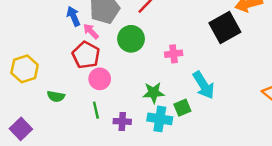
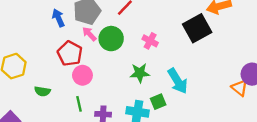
pink arrow: (91, 31) -> (89, 34), moved
pink cross: (174, 54) -> (150, 41), moved, turned 35
green star: (154, 93) -> (140, 73), moved

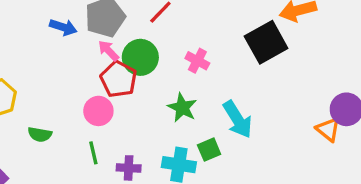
blue arrow: (58, 18) -> (63, 27), turned 132
red pentagon: (70, 53) -> (119, 79), moved
green star: (140, 73) -> (182, 108), turned 30

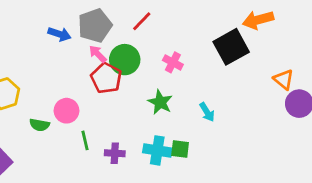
pink circle: (98, 111) -> (66, 111), moved
cyan arrow: (238, 119) -> (207, 112), size x0.6
orange triangle: (328, 129) -> (284, 79), moved
green square: (209, 150) -> (180, 149), moved, turned 30

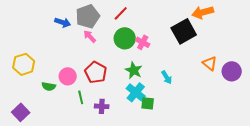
green circle: (125, 60) -> (125, 38), moved
red pentagon: (106, 78) -> (96, 72), moved
orange triangle: (284, 79) -> (210, 63), moved
cyan cross: (157, 150) -> (136, 92), moved, turned 30

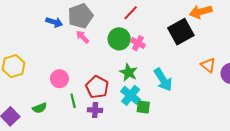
red line: (121, 13) -> (131, 13), moved
red pentagon: (96, 72) -> (97, 87), moved
cyan arrow: (167, 77) -> (163, 80), size x1.6
green semicircle: (49, 86) -> (40, 108), moved, turned -32

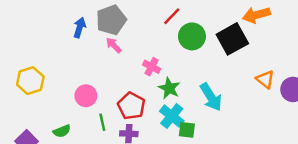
blue arrow: (54, 22) -> (80, 28), turned -91
green circle: (119, 39) -> (192, 36), moved
pink cross: (138, 43) -> (152, 67), moved

